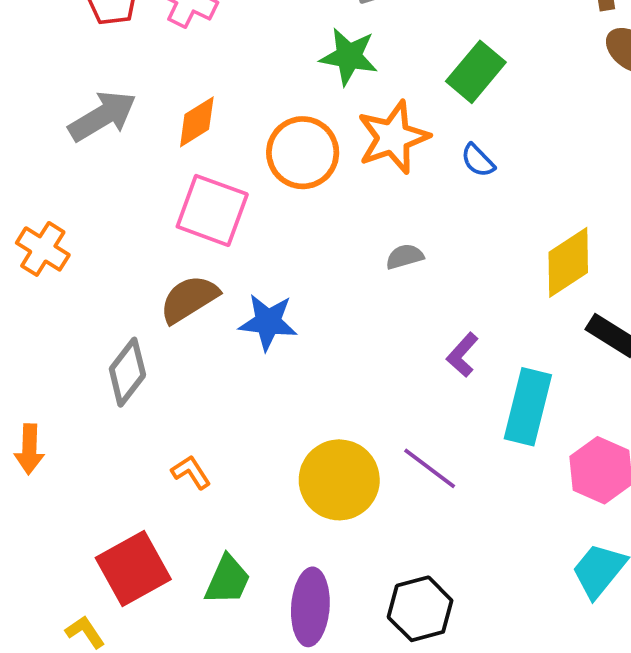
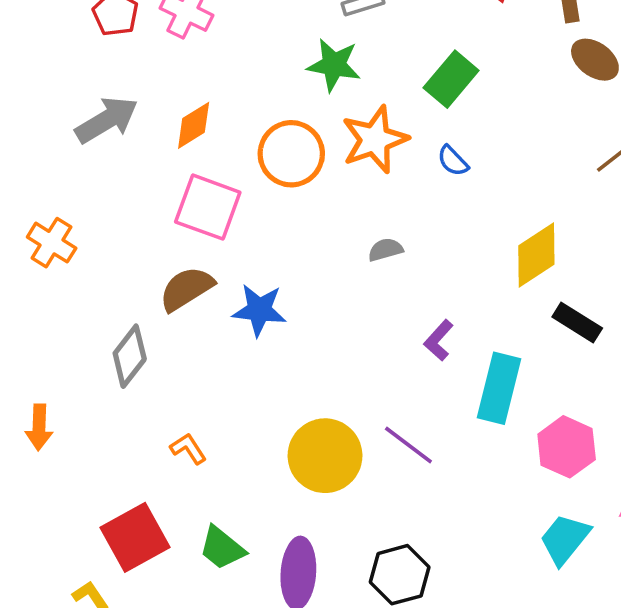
green trapezoid: (228, 580) -> (222, 548), turned 105

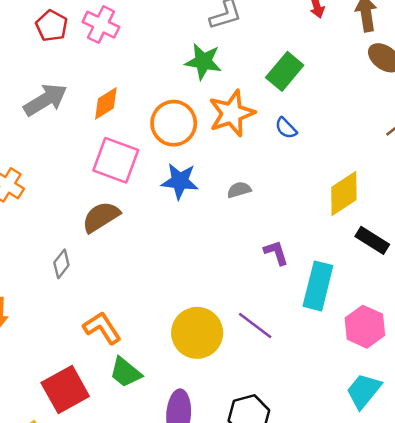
blue star: (259, 310) -> (180, 181), moved
purple L-shape: (439, 340) -> (276, 253), turned 120
gray diamond: (130, 356) -> (61, 264), size x0.7
orange L-shape: (188, 449) -> (102, 328), size x1.5
green trapezoid: (222, 548) -> (126, 372), moved

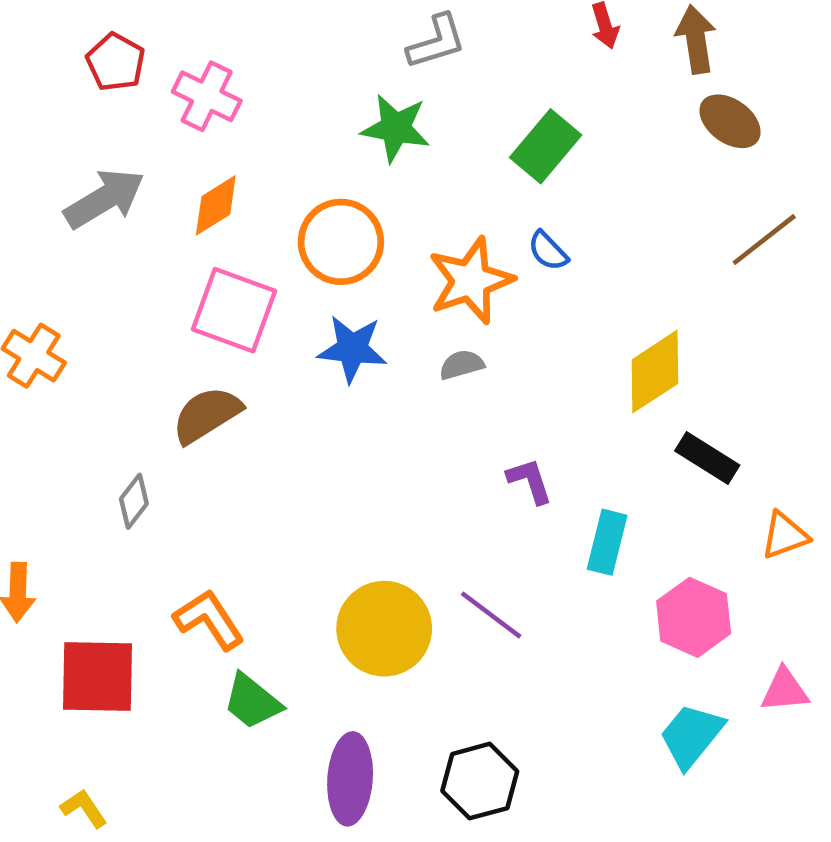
pink cross: (101, 25) -> (207, 96), moved
orange star: (232, 113) -> (471, 281), moved
cyan rectangle: (318, 286) -> (607, 542), size x0.7
red square: (65, 390) -> (97, 676), moved, turned 30

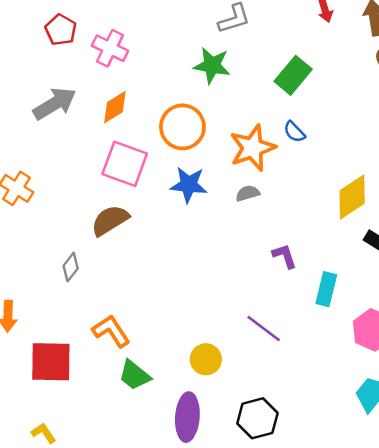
yellow circle: (384, 629) -> (206, 359), moved, size x0.6

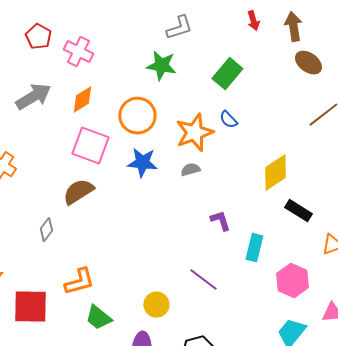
orange L-shape: (111, 331) -> (79, 282), turned 108

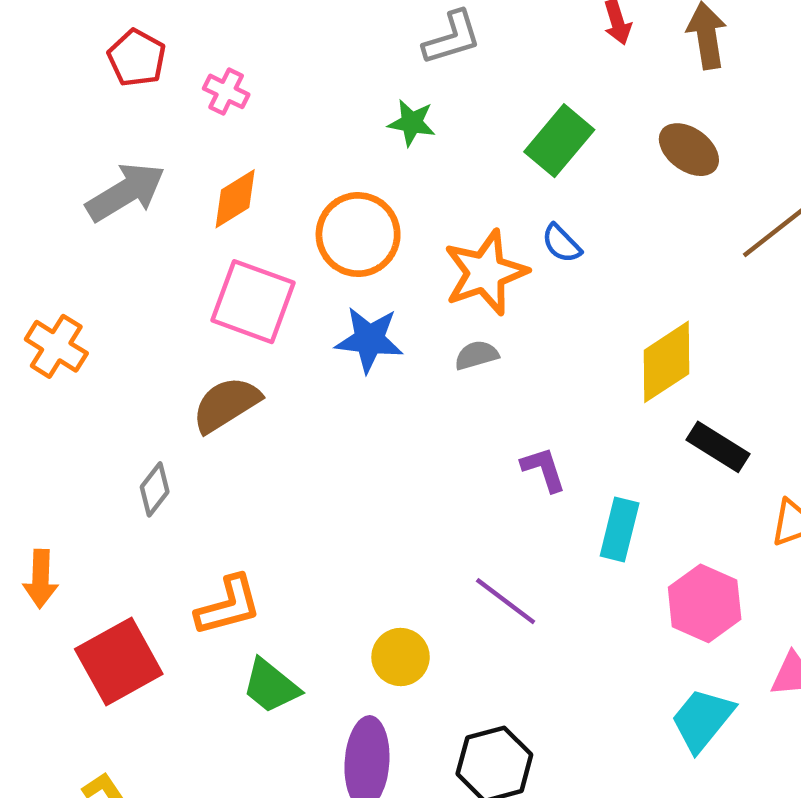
pink cross: (78, 52) -> (226, 91), size x0.7
brown ellipse: (308, 63) -> (689, 150), moved
green star: (161, 66) -> (412, 123), size x0.7
red square: (30, 307) -> (119, 661), turned -30

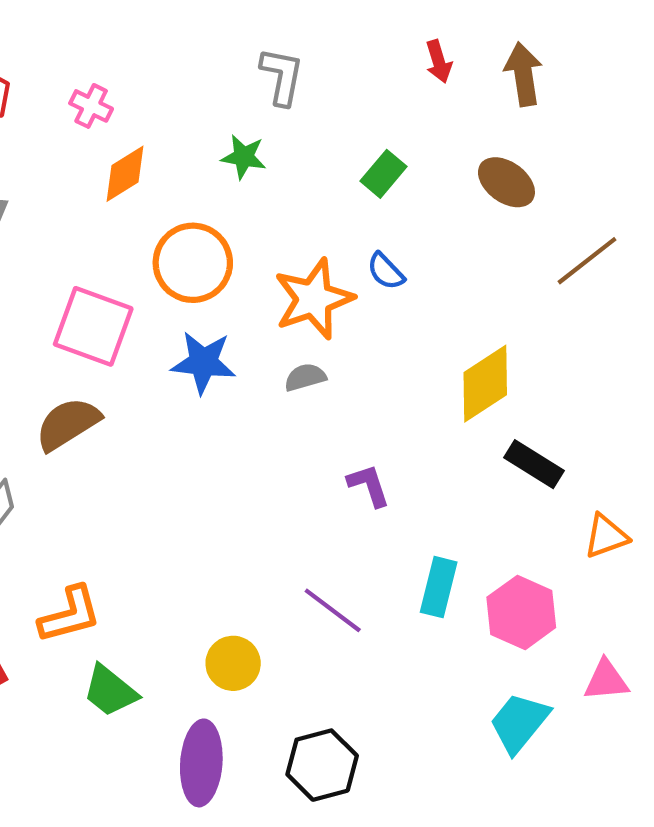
gray L-shape: (452, 38) -> (282, 76), turned -62
pink cross: (226, 91) -> (91, 106), moved
green rectangle: (559, 141) -> (384, 174), size x0.7
orange diamond: (235, 199) -> (125, 174), moved
cyan rectangle: (620, 530) -> (439, 587), moved

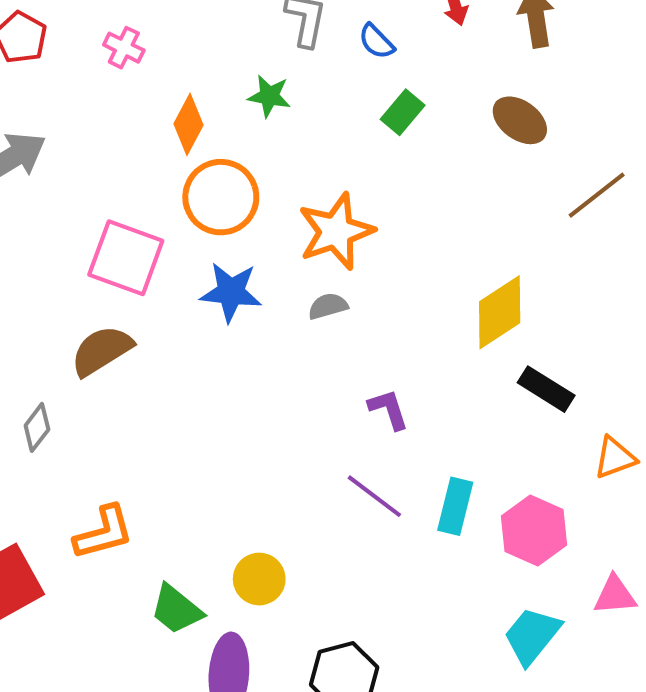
orange diamond: (125, 174) -> (188, 124), moved, turned -30
blue semicircle: (386, 271) -> (376, 42), moved
purple line: (333, 610) -> (374, 496), moved
green trapezoid: (110, 691) -> (176, 609), moved

